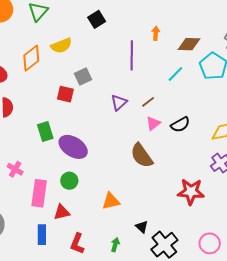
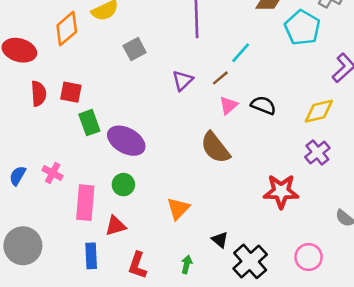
cyan line: (175, 74) -> (241, 53), moved
red square: (65, 94) -> (71, 92), moved
black semicircle: (180, 125) -> (263, 105), turned -126
orange triangle: (111, 201) -> (178, 208), turned -30

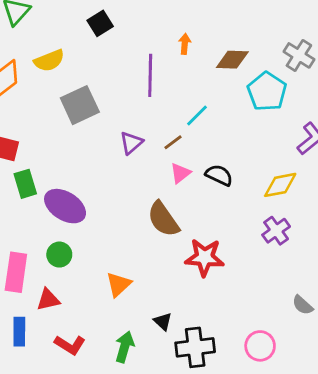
gray square: (135, 49) -> (80, 105), size x1.5
red star: (281, 191) -> (205, 257), moved
black cross: (250, 261) -> (195, 347), turned 32
green arrow: (187, 264) -> (125, 347), size x1.5
red L-shape: (137, 265) -> (70, 345), turned -80

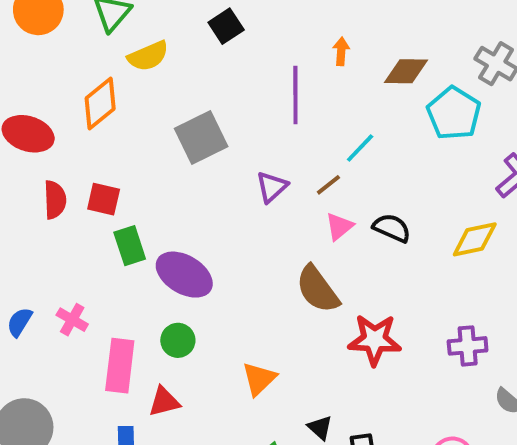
yellow semicircle: (49, 61) -> (148, 56), moved
purple cross: (276, 231) -> (468, 346), moved, turned 32

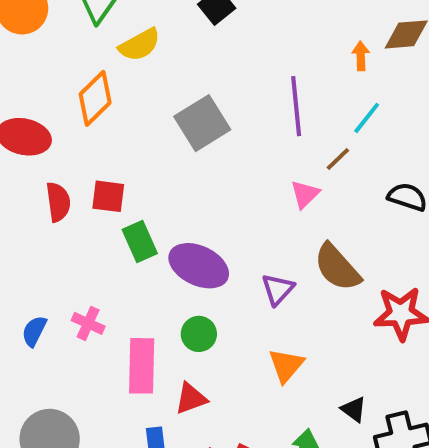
orange arrow: (341, 51) -> (361, 56), moved
purple line: (295, 95) -> (296, 106), moved
purple triangle: (272, 187) -> (278, 289), moved
pink triangle: (339, 226) -> (305, 194), moved

